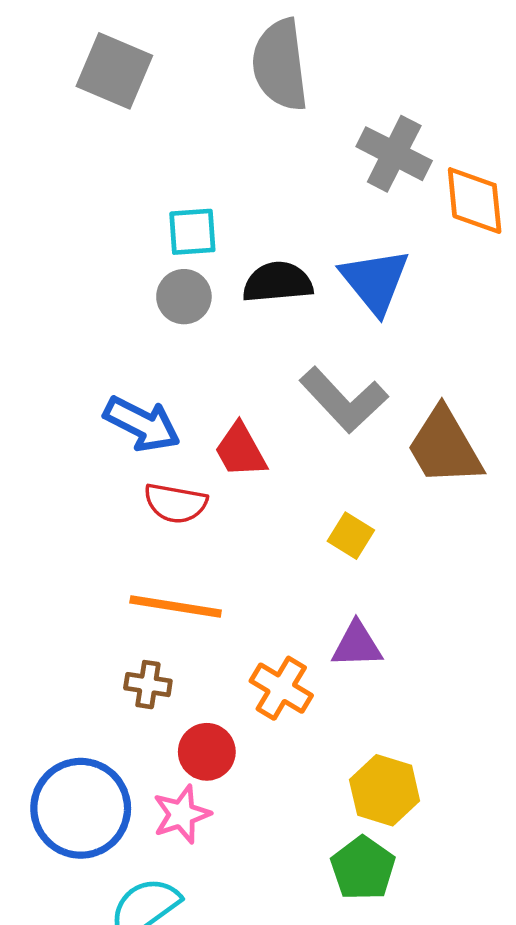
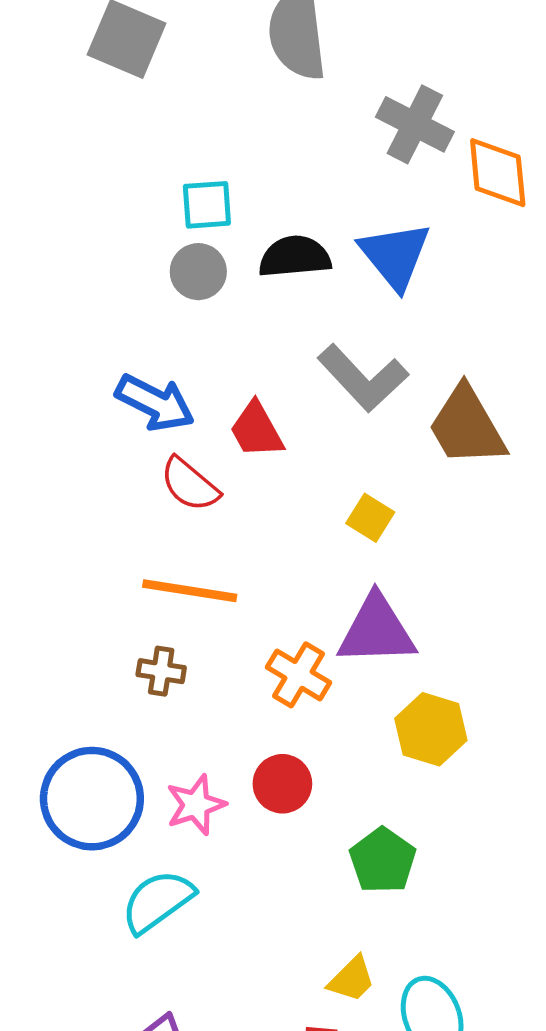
red semicircle: (176, 503) -> (190, 484), turned 30
purple triangle: (357, 645) -> (376, 630), size x1.5
red circle: (207, 752) -> (282, 784), moved
yellow hexagon: (385, 790) -> (431, 729), moved

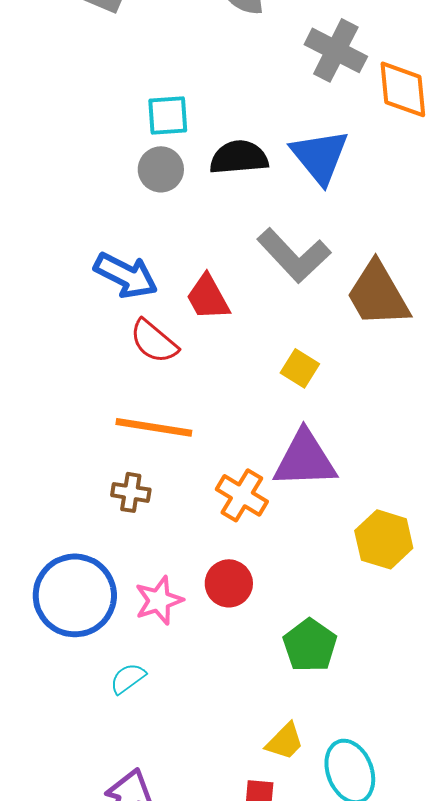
yellow hexagon: (431, 729) -> (384, 539), moved
cyan semicircle: (157, 901) -> (128, 678), size x0.6

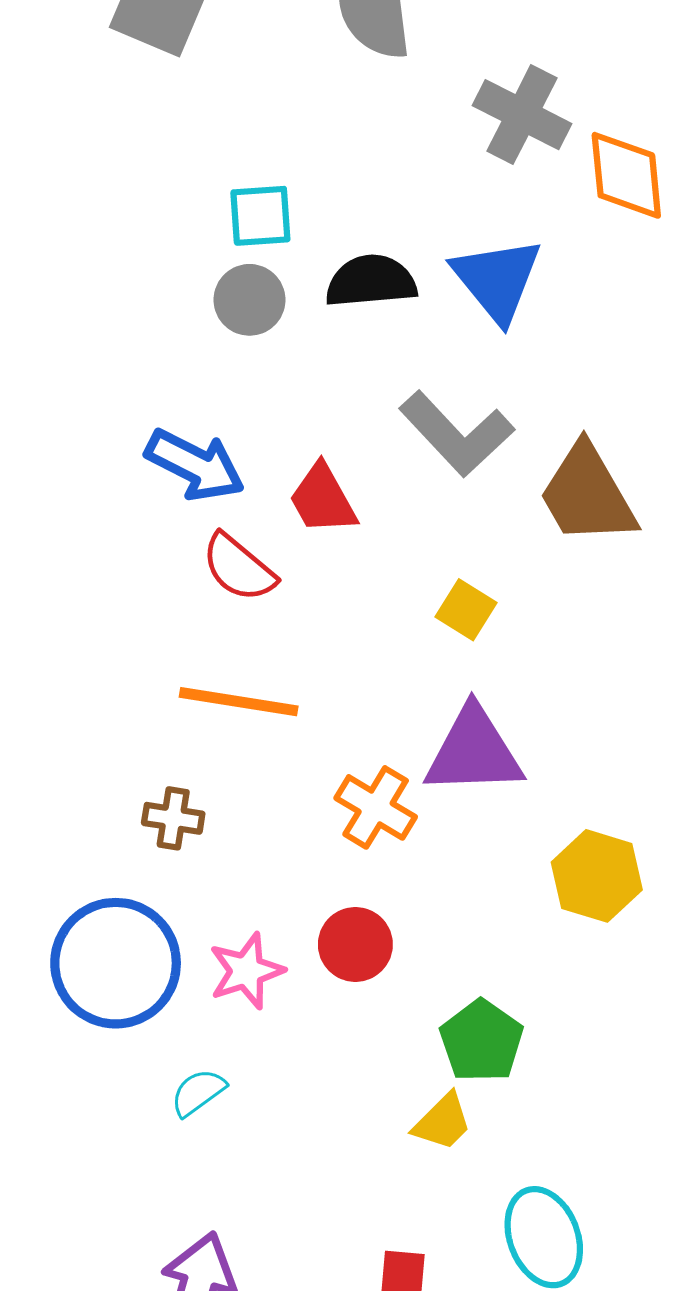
brown cross: (131, 492) -> (173, 818), moved
yellow trapezoid: (285, 741) -> (443, 1122), moved

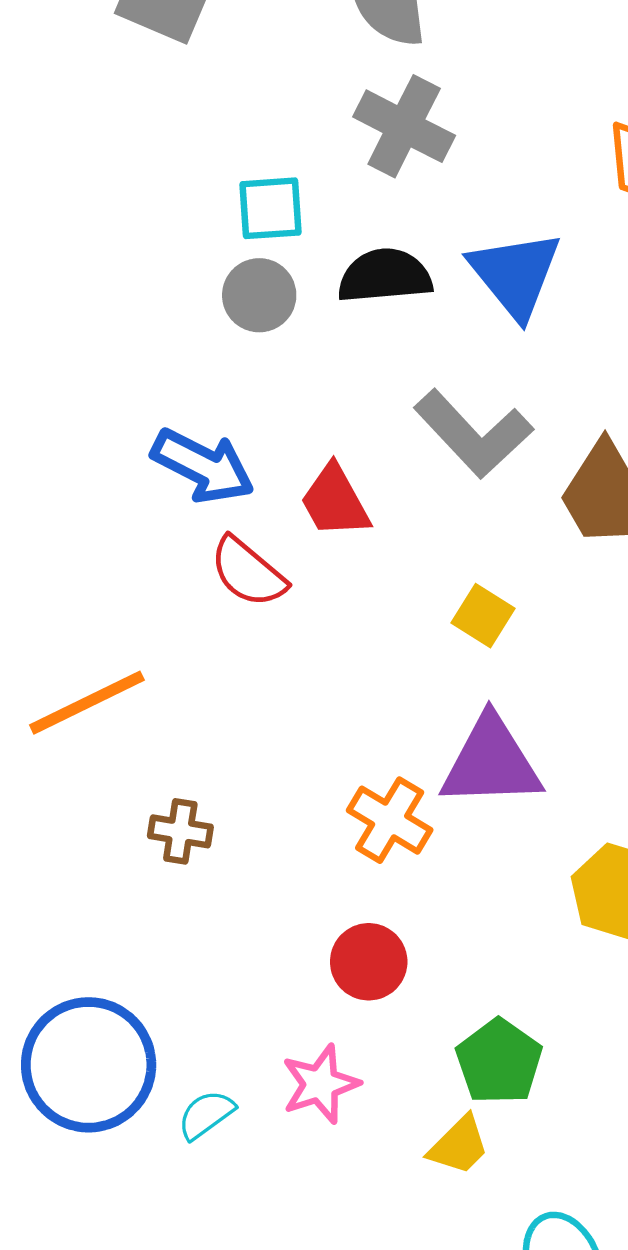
gray cross: (522, 115) -> (404, 126), moved
orange line: (239, 702) -> (87, 703), moved, turned -35
blue circle: (116, 963) -> (89, 1065), moved
pink star: (246, 971) -> (320, 1084), moved

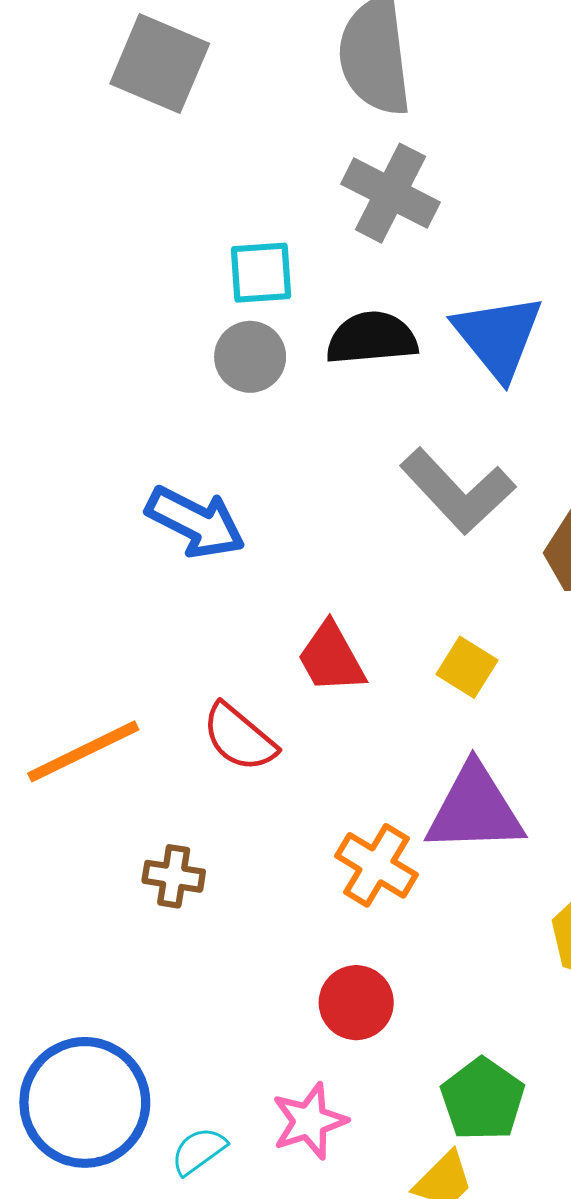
red trapezoid: (335, 501) -> (331, 658), moved
red semicircle: (248, 572) -> (239, 737), moved

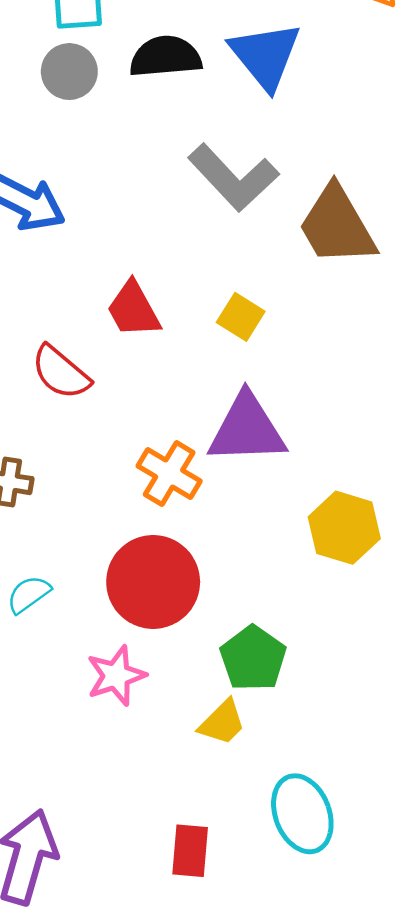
red circle: (356, 1003) -> (153, 582), size x1.6
cyan semicircle: (199, 1151) -> (29, 594), moved

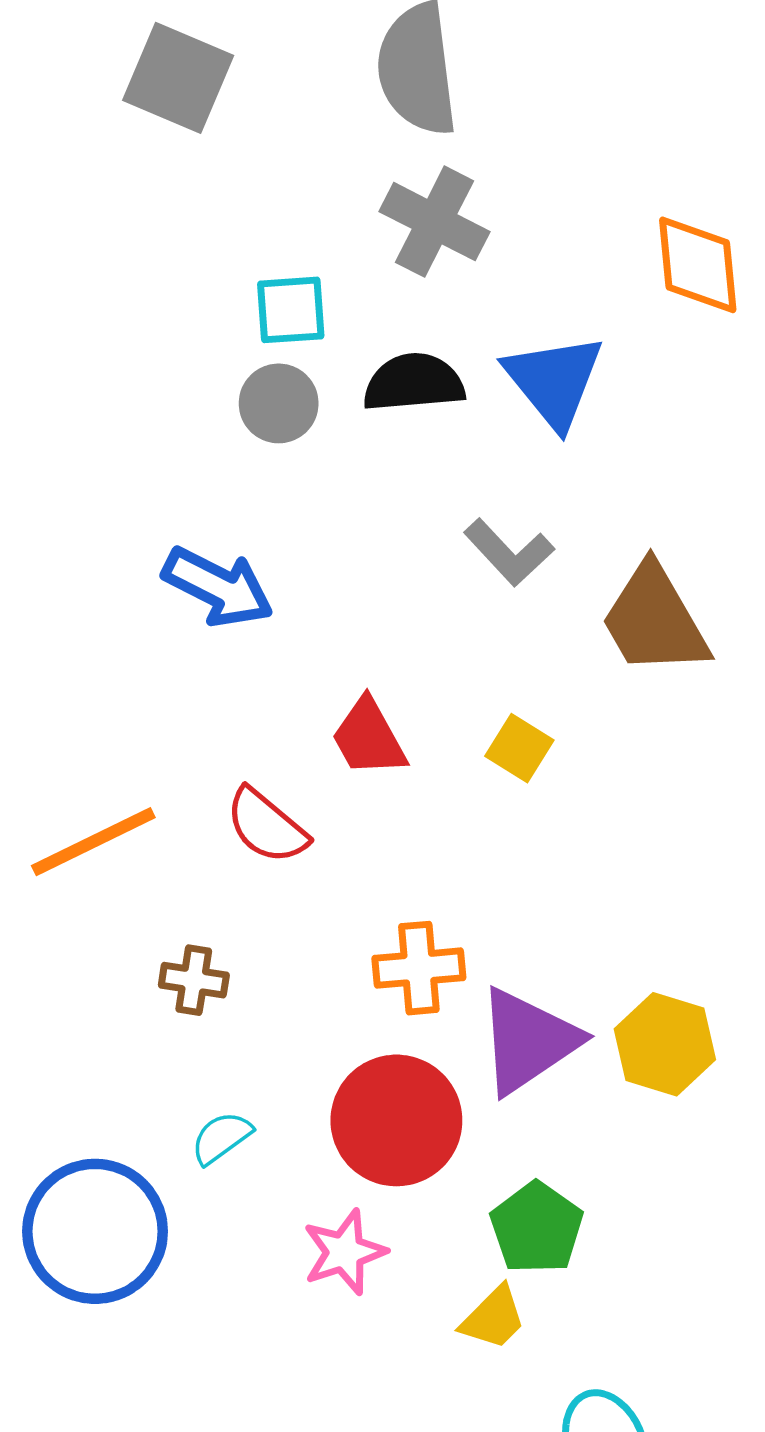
gray L-shape: (233, 178) -> (509, 552), size x0.7
purple triangle: (247, 429) -> (528, 1041), moved, turned -32
orange cross: (169, 473) -> (419, 968), turned -36

